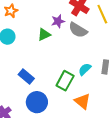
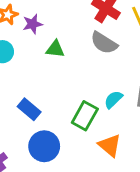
purple star: (58, 21) -> (33, 24), moved
green triangle: (44, 34) -> (55, 49), turned 32

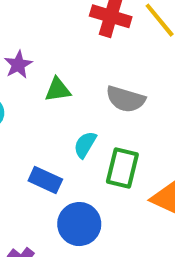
gray semicircle: (104, 43) -> (126, 99), moved
cyan semicircle: (113, 99) -> (85, 145), moved

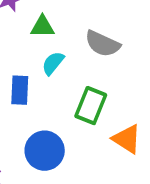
cyan semicircle: (85, 145) -> (53, 63), moved
blue rectangle: (45, 180) -> (20, 90), moved, turned 60

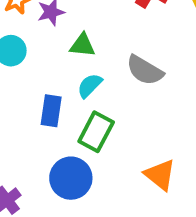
green rectangle: (91, 106) -> (96, 132), moved

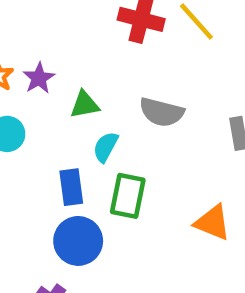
blue circle: (71, 178) -> (78, 241), moved

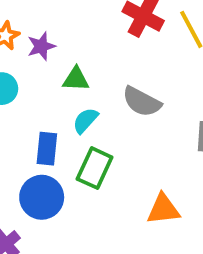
orange triangle: (212, 223) -> (163, 209), turned -42

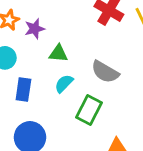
blue rectangle: (47, 149) -> (23, 89), moved
green rectangle: (95, 168) -> (89, 110), moved

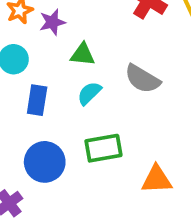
green rectangle: (89, 110) -> (103, 148), moved, turned 52

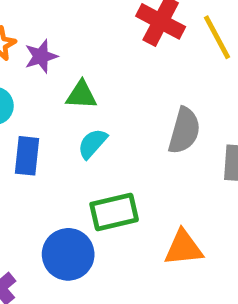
gray semicircle: (142, 79) -> (184, 131), moved, turned -102
blue circle: (45, 162) -> (68, 254), moved

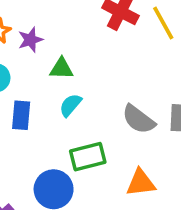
gray semicircle: (184, 131) -> (139, 119), moved, turned 112

